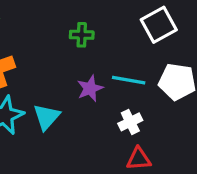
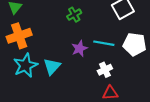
green cross: (82, 35) -> (74, 15), turned -32

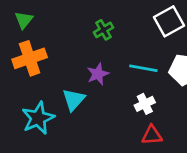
purple star: (79, 48) -> (98, 74), moved
cyan star: (25, 65) -> (38, 118), moved

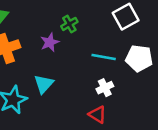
purple star: (98, 74) -> (50, 42), moved
red triangle: (152, 135) -> (98, 115), moved, turned 36

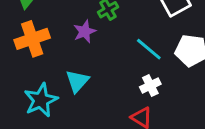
cyan line: (104, 57) -> (149, 49), turned 30

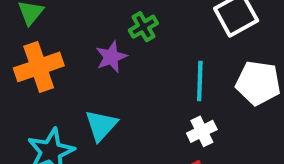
cyan line: (149, 49) -> (200, 81), turned 52

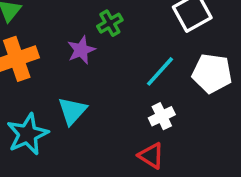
cyan line: (200, 81) -> (160, 71), turned 40

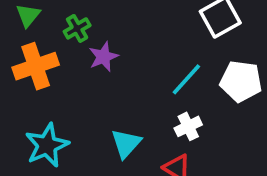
green cross: (110, 23) -> (77, 28), moved
cyan triangle: (72, 111) -> (126, 143), moved

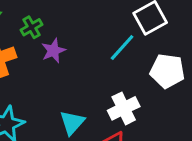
cyan line: (186, 79) -> (122, 48), moved
white cross: (188, 126) -> (124, 108), size x1.4

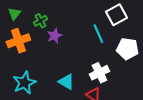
cyan line: (122, 48) -> (98, 34), turned -66
cyan triangle: (72, 122) -> (66, 82), turned -42

